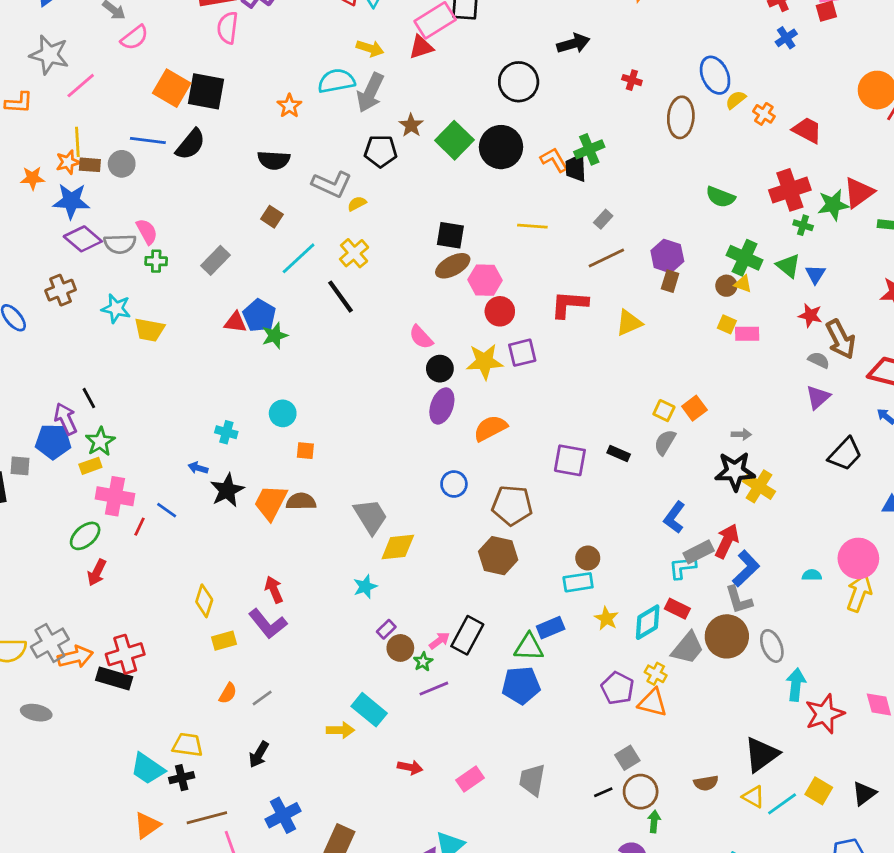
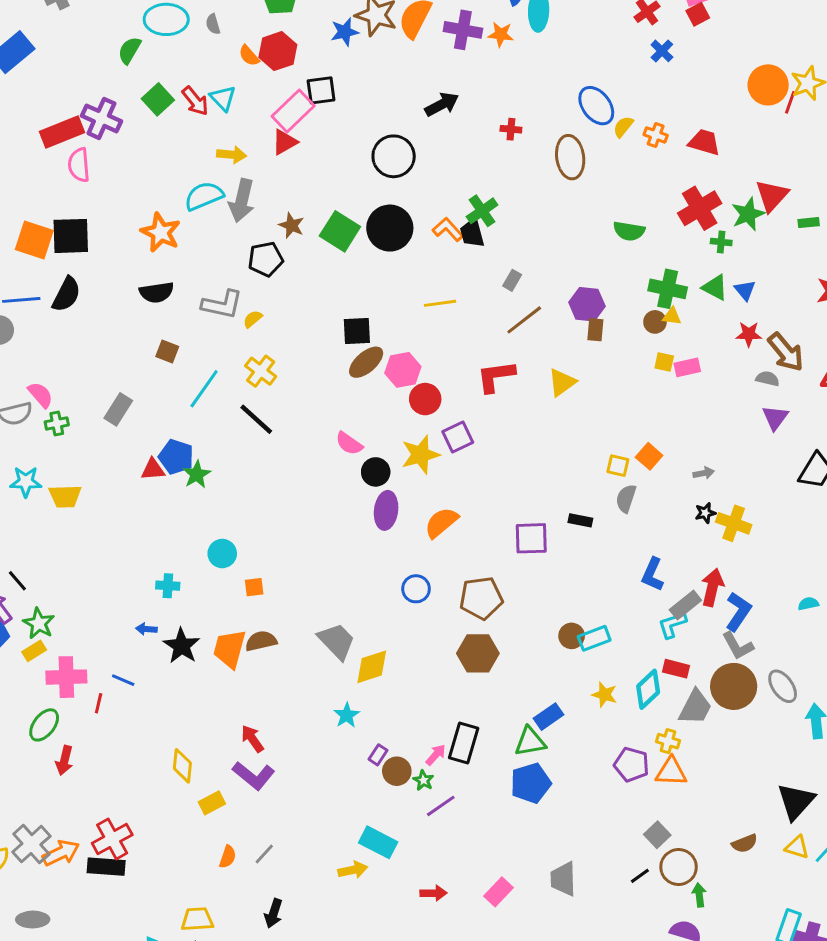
orange star: (289, 106) -> (161, 232), size x1.5
black star: (735, 471) -> (705, 513), size x0.5
cyan rectangle: (578, 582) -> (594, 638), moved

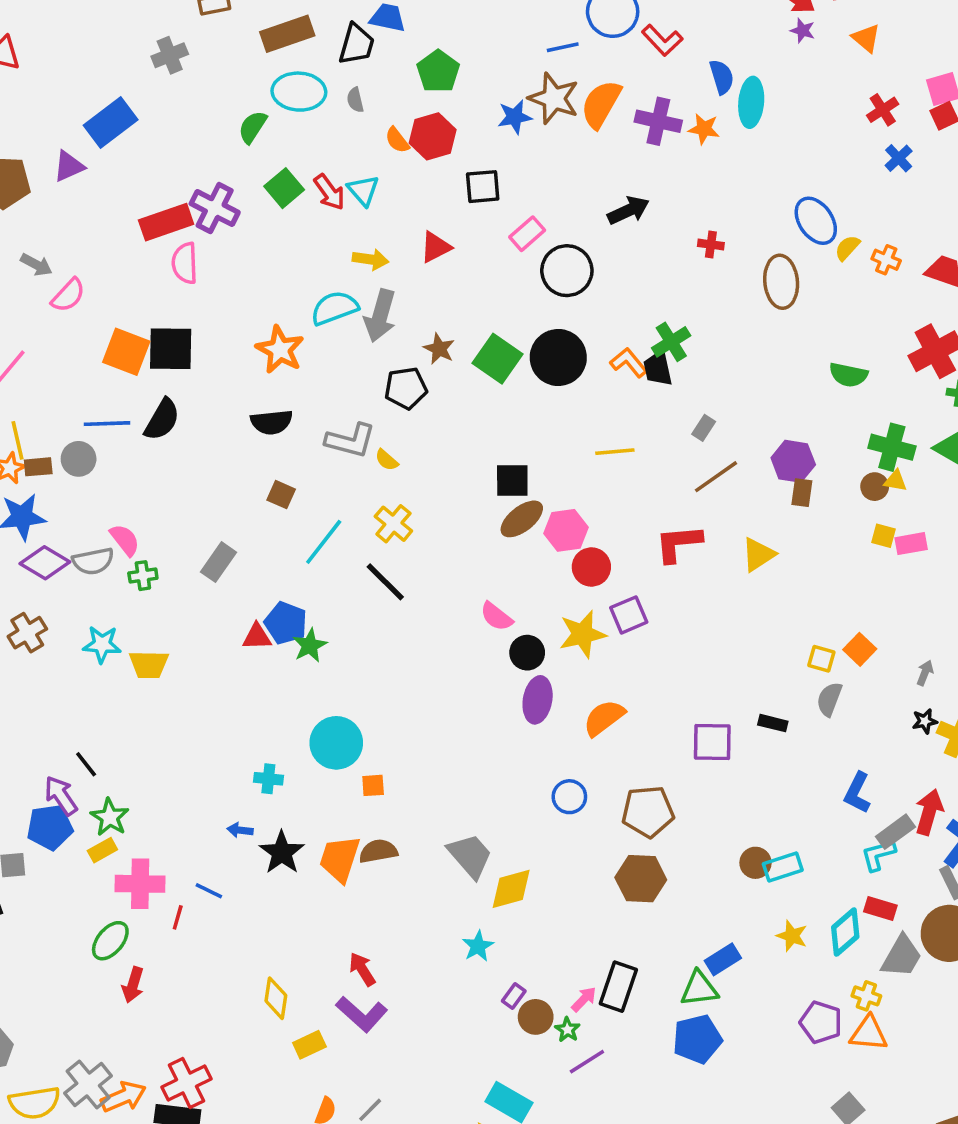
pink rectangle: (293, 111) -> (527, 234), moved, size x0.7
yellow semicircle: (253, 319) -> (387, 460), turned -102
gray arrow: (704, 473) -> (925, 673), turned -60
cyan circle: (222, 554) -> (336, 743), size x1.5

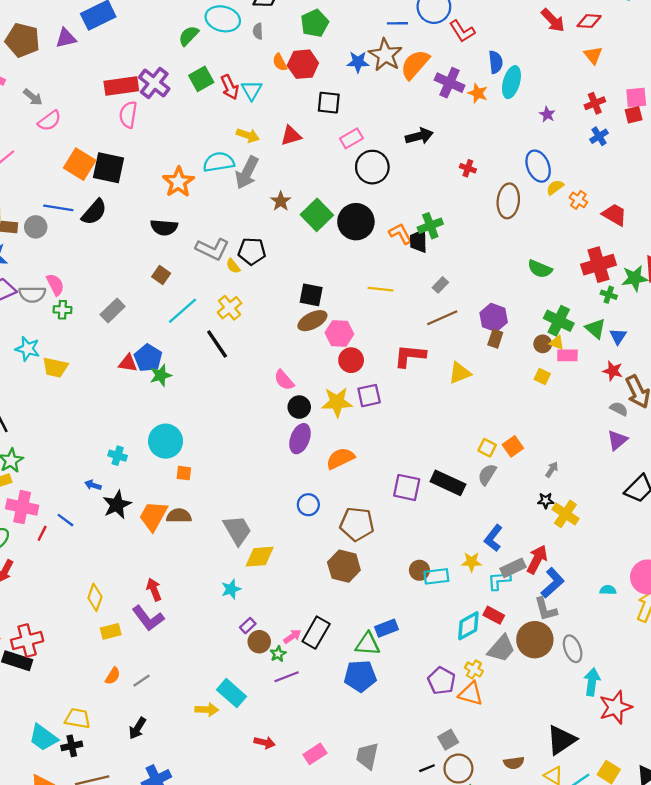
purple star: (803, 31) -> (547, 114), moved
black pentagon: (406, 388) -> (252, 251), moved
pink rectangle: (911, 544) -> (567, 355), moved
black rectangle: (773, 723) -> (448, 483), size x1.8
yellow star: (792, 936) -> (471, 562), moved, turned -30

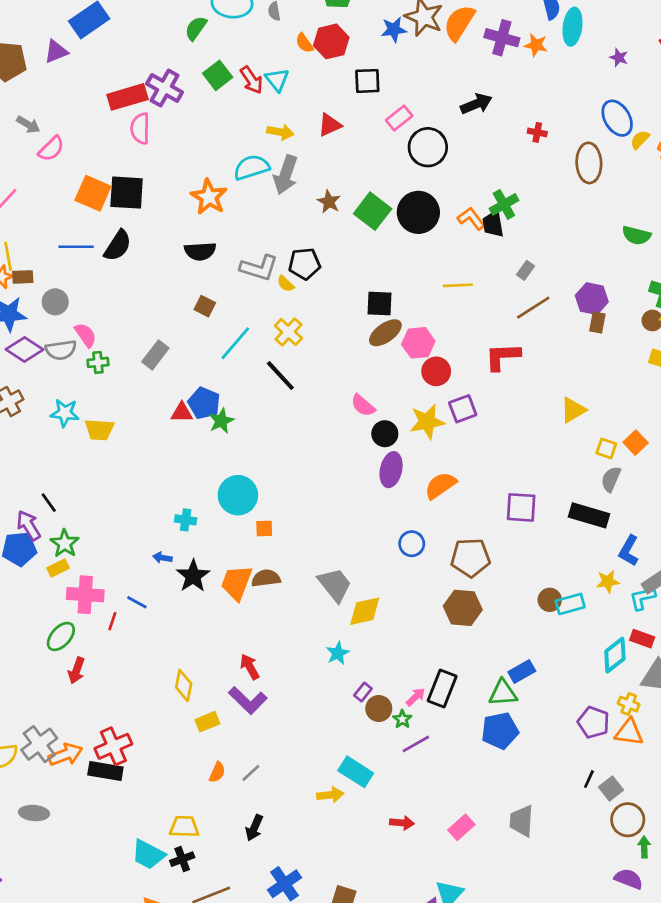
gray circle: (36, 227) -> (55, 302), moved
yellow triangle: (460, 373) -> (573, 410), moved
black rectangle: (448, 483) -> (589, 515), moved
black line: (427, 768) -> (589, 779), moved, turned -35

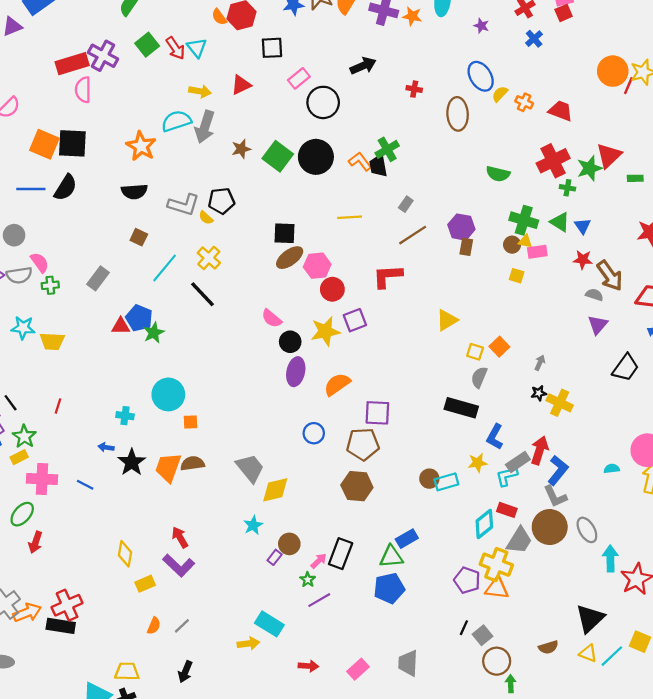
brown star: (329, 202) -> (241, 149), turned 30
purple square: (521, 507) -> (377, 413), moved
red line: (112, 621) -> (58, 406), moved
yellow cross: (629, 704) -> (496, 565), size x1.8
brown circle: (379, 709) -> (289, 544), moved

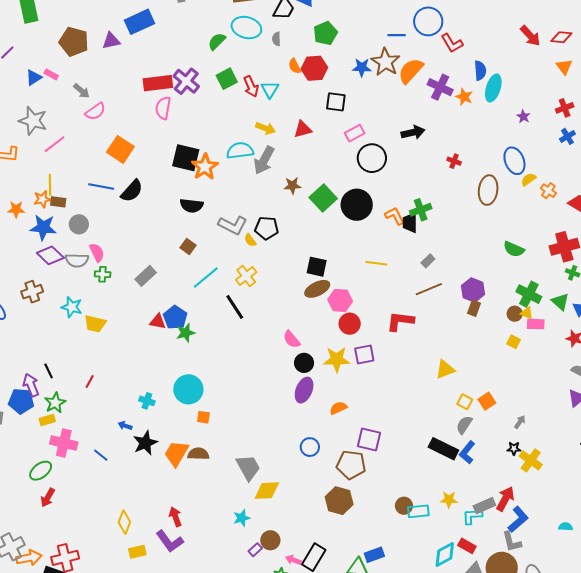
black square: (72, 143) -> (186, 158), moved
orange semicircle: (337, 384) -> (338, 408), size x0.7
blue L-shape: (495, 437) -> (467, 452), moved
pink arrow: (319, 561) -> (293, 560), turned -126

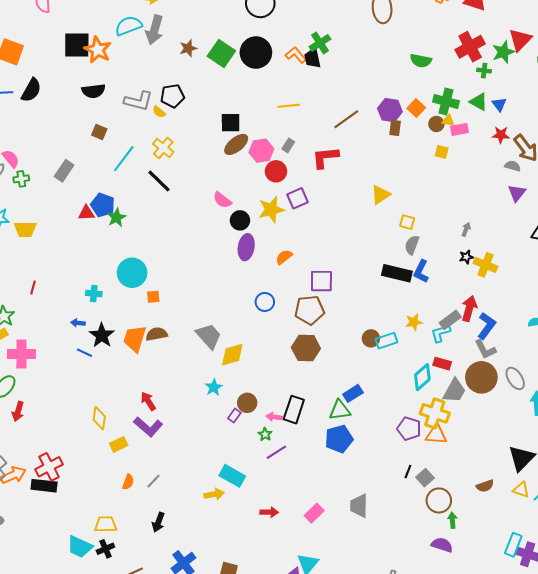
gray rectangle: (428, 261) -> (288, 145), moved
orange square: (487, 401) -> (416, 108), moved
blue line: (101, 455) -> (84, 353), moved

